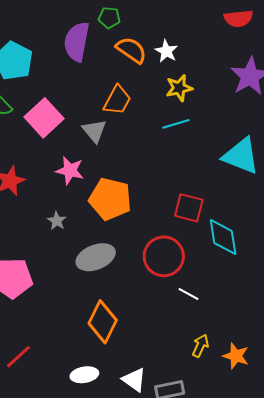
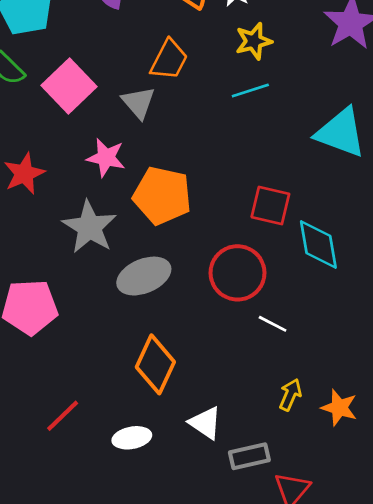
gray star: (57, 221) -> (89, 227), size x2.0
red line: (18, 357) -> (63, 416), moved
white triangle: (134, 380) -> (205, 423), moved

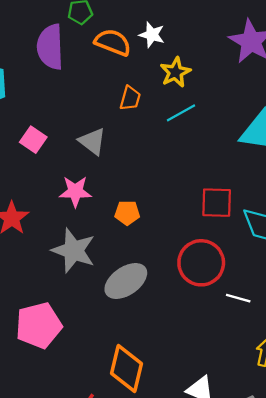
orange trapezoid: (169, 60) -> (130, 98), moved, size x0.7
pink square: (69, 86) -> (33, 140), size x0.6
orange pentagon: (162, 196) -> (127, 213), size x0.5
orange diamond: (155, 364) -> (126, 369), moved

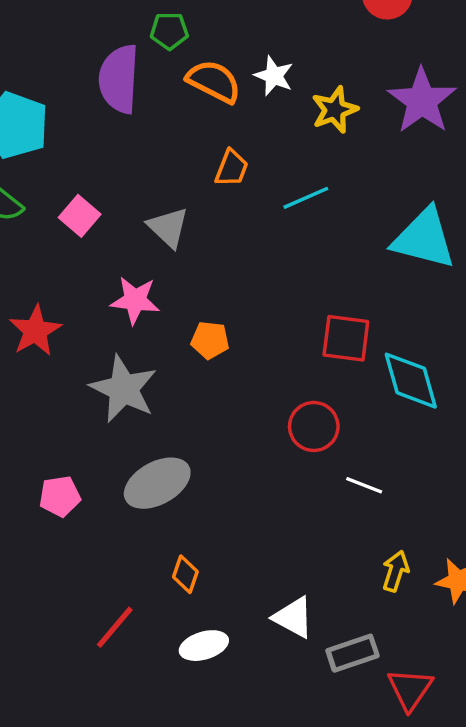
yellow star: (175, 72) -> (335, 110), moved
red circle: (201, 263) -> (314, 426), size x0.7
gray ellipse: (126, 281) -> (157, 483), moved
pink pentagon: (39, 325) -> (60, 496), size x0.6
orange diamond: (126, 369) -> (185, 574), size x0.5

